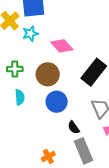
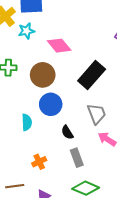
cyan semicircle: (20, 97) -> (27, 122), moved
gray rectangle: (84, 151) -> (77, 158), size x0.7

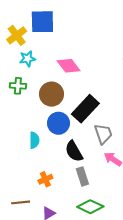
cyan star: (26, 31) -> (27, 59), moved
black rectangle: (92, 75) -> (85, 109), moved
black semicircle: (67, 132) -> (74, 151), size x1.5

